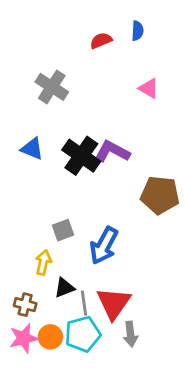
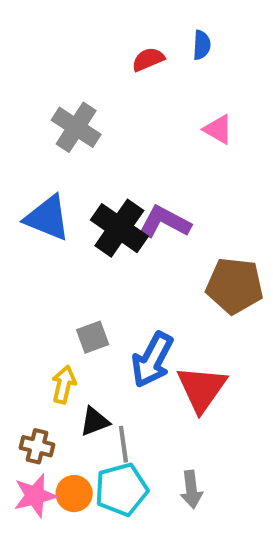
blue triangle: (32, 149) -> (47, 218), size x1.4
red triangle: (114, 303) -> (202, 389), moved

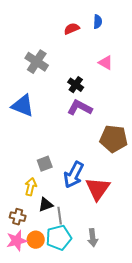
black cross: (119, 228) -> (76, 85), moved, size x0.6

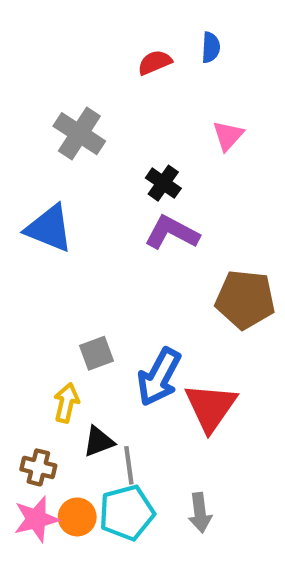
pink triangle: (106, 63) -> (228, 136), turned 42

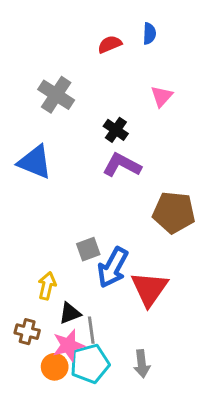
gray square: (97, 353) -> (88, 249), moved
pink star: (36, 519) -> (68, 345), moved

